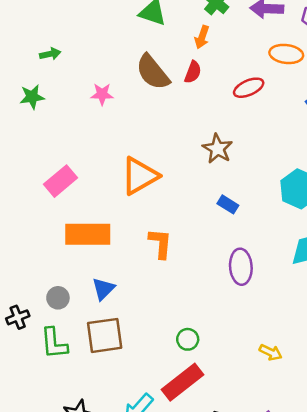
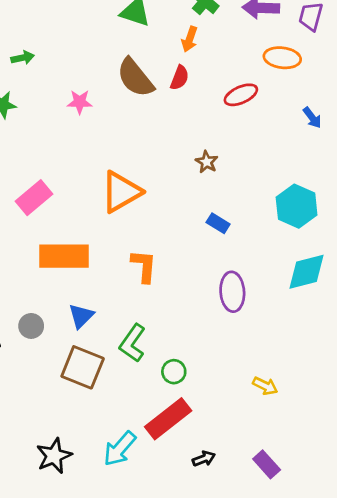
brown star: (217, 149) -> (207, 162), size x0.7
brown square: (105, 335) -> (83, 367), turned 30
green L-shape: (54, 343) -> (132, 343), moved, turned 40

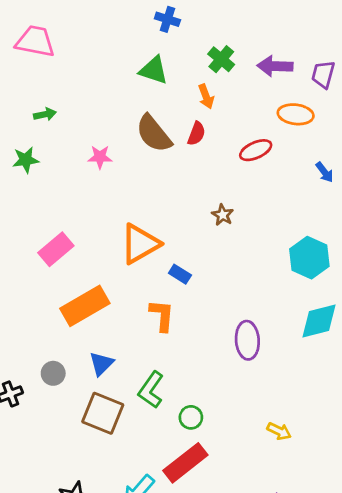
orange arrow: (190, 39) -> (206, 96), turned -40
blue rectangle: (218, 223) -> (180, 274), moved
orange rectangle: (64, 256) -> (85, 306), turned -30

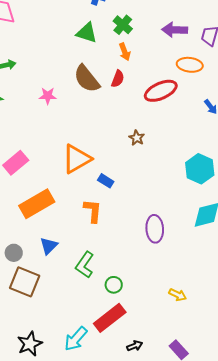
green cross: (221, 59) -> (123, 25), moved
red ellipse: (256, 150) -> (161, 91), size x1.4
brown square: (103, 413) -> (25, 282), moved

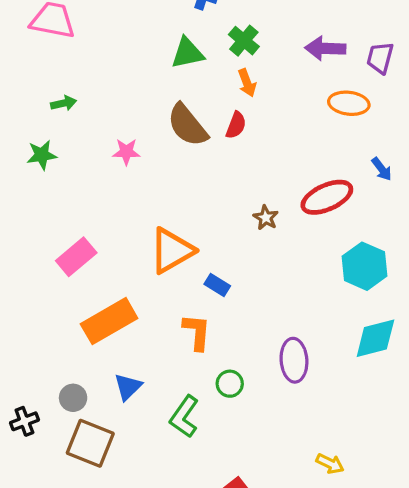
green triangle: (87, 33) -> (187, 53), turned -30
red ellipse: (161, 91) -> (327, 197), moved
green circle: (114, 285) -> (230, 384), moved

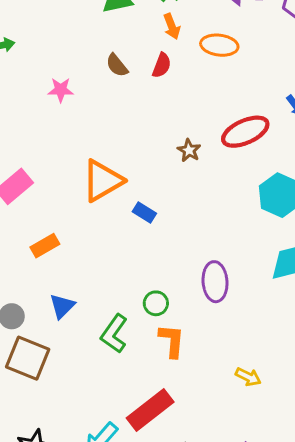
orange ellipse: (349, 103) -> (219, 45), moved
brown semicircle: (187, 125) -> (117, 65), size x0.6
orange rectangle: (109, 321) -> (45, 246), size x0.6
orange L-shape: (197, 332) -> (172, 341), moved

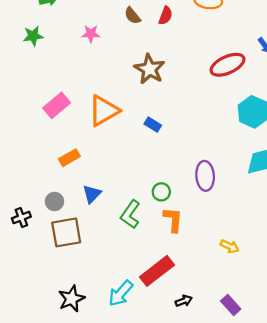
brown star: (189, 150) -> (150, 69), moved, size x1.8
orange triangle: (103, 181) -> (104, 111), moved
orange rectangle: (45, 246) -> (69, 158), moved
brown square: (28, 358) -> (66, 232), turned -32

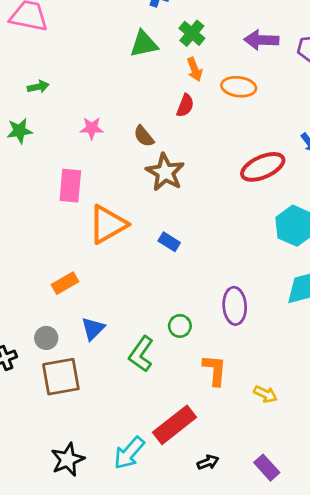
brown semicircle: (132, 16) -> (144, 136), moved
pink rectangle: (57, 105) -> (70, 186), moved, turned -45
orange L-shape: (173, 220) -> (215, 370), moved

